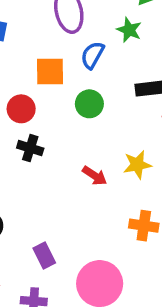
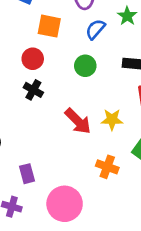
orange square: (50, 71) -> (49, 26), moved
red arrow: (95, 176) -> (78, 121), size x1.5

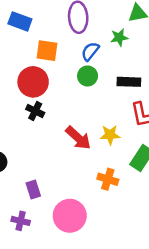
green star: (127, 16) -> (119, 37), turned 30
red circle: (33, 59) -> (33, 82), size x1.5
green circle: (85, 66) -> (88, 76), moved

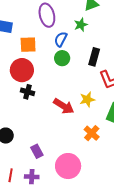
black rectangle: (129, 82) -> (94, 57), turned -66
orange cross: (108, 179) -> (92, 133), turned 35

